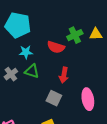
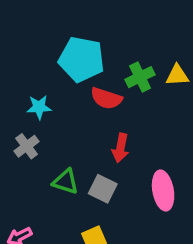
cyan pentagon: (18, 25) -> (82, 59), moved
cyan star: (26, 52) -> (39, 107), moved
green triangle: (32, 71) -> (66, 182), moved

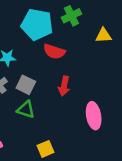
green cross: (140, 77) -> (71, 16), moved
gray square: (103, 189) -> (26, 85), moved

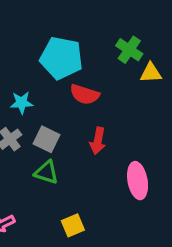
green cross: (71, 16) -> (129, 50), moved, turned -30

